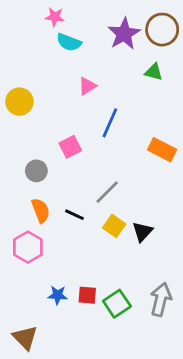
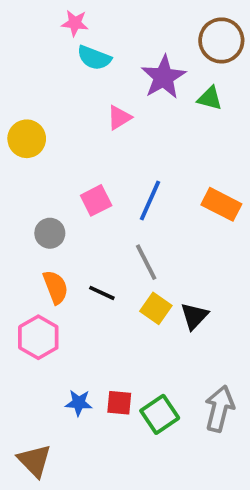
purple star: (124, 34) -> (164, 77), moved
blue line: (110, 123) -> (150, 200), moved
gray line: (107, 192) -> (146, 262), turned -72

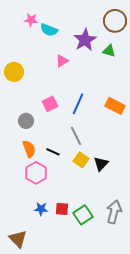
pink star: (75, 23) -> (31, 20), moved
pink hexagon: (38, 337) -> (36, 173), moved

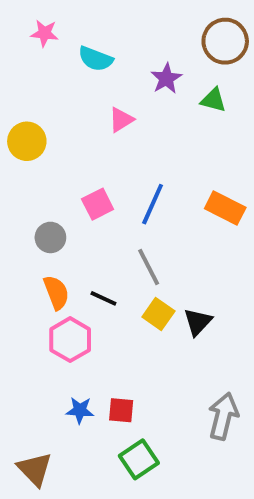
pink star: (31, 20) -> (45, 33), moved
purple star: (85, 40) -> (166, 78), size x0.7
green square: (83, 215) -> (139, 459), moved

